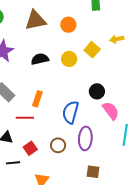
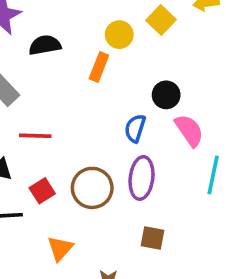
black semicircle: (40, 59) -> (45, 45), moved
orange rectangle: (37, 99) -> (99, 67), moved
blue semicircle: (71, 112) -> (135, 128), moved, size x0.7
brown circle: (58, 145) -> (92, 188), size x1.5

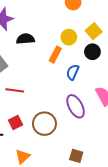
black circle: (166, 95) -> (92, 52), moved
blue semicircle: (135, 128) -> (73, 72), moved
purple ellipse: (142, 178) -> (76, 106), moved, turned -40

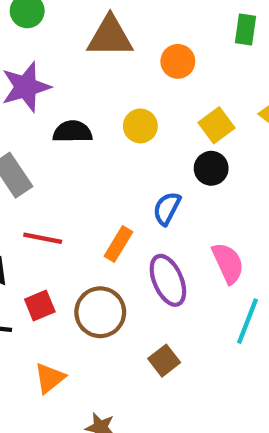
yellow circle: (69, 37) -> (140, 126), moved
orange rectangle: (55, 55) -> (118, 244), moved
brown square: (76, 156) -> (164, 361), moved, turned 32

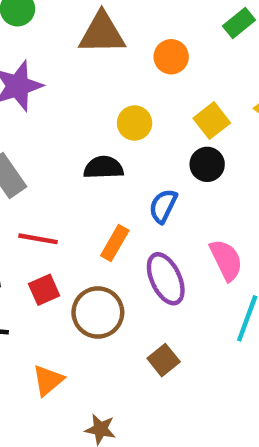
green rectangle: (245, 29) -> (239, 23), turned 44
black semicircle: (72, 132) -> (104, 168), moved
red square: (40, 306) -> (44, 290), moved

